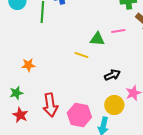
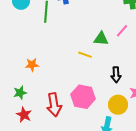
pink line: (118, 31) -> (122, 31), turned -40
black arrow: (112, 75) -> (116, 75), turned 112
pink hexagon: (79, 115) -> (83, 97), moved

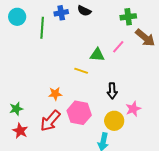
orange star: (32, 65) -> (55, 94), moved
red arrow: (54, 105) -> (50, 121), turned 50

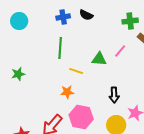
green line: (42, 28) -> (60, 48), moved
yellow line: (81, 71) -> (76, 71), moved
orange star: (55, 94) -> (67, 92), moved
green star: (16, 109) -> (18, 74), moved

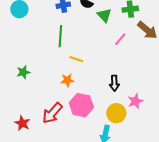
green triangle: (99, 59) -> (104, 15), moved, turned 42
green star: (18, 74) -> (23, 72), moved

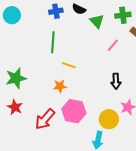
green star: (23, 72) -> (16, 78), size x1.5
black arrow: (114, 83) -> (116, 81), moved
red star: (22, 123) -> (15, 107), moved

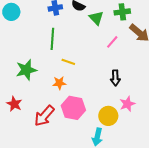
green star: (16, 78) -> (26, 70), moved

